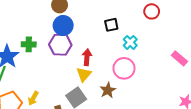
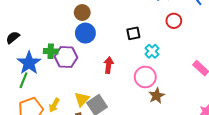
purple hexagon: (60, 45) -> (66, 57), moved
yellow triangle: (84, 74) -> (82, 99), moved
brown star: (108, 90) -> (157, 96), moved

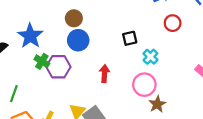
green cross: (51, 51) -> (42, 61), turned 32
blue star: (29, 63) -> (30, 36), moved

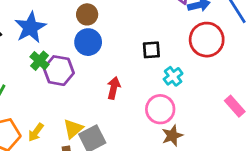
red circle: (173, 23) -> (207, 40), size x1.6

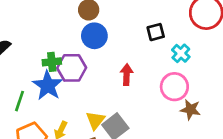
blue star: (30, 27) -> (48, 85), moved
green cross: (40, 61) -> (52, 62), turned -36
brown star: (172, 136) -> (190, 110), turned -30

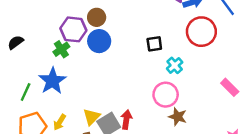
green cross: (52, 62) -> (61, 49), moved, turned -35
purple hexagon: (72, 68) -> (73, 29), moved
red arrow: (127, 75) -> (126, 120), moved

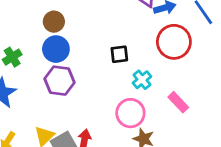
purple hexagon: (73, 29) -> (60, 81), moved
pink rectangle: (230, 87) -> (178, 102), moved

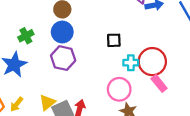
red circle: (174, 42) -> (152, 62), moved
cyan cross: (142, 80) -> (131, 63), turned 35

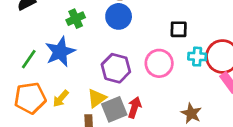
purple hexagon: (63, 58) -> (116, 68), moved
pink circle: (119, 89) -> (159, 63), moved

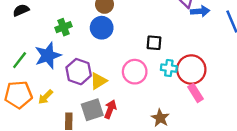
purple hexagon: (116, 68) -> (79, 72), moved
yellow triangle: (97, 98) -> (98, 81), moved

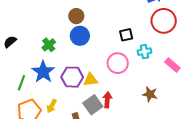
red circle: (191, 69) -> (164, 21), moved
yellow triangle: (98, 81) -> (91, 80), turned 42

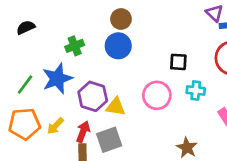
red arrow: (107, 100) -> (83, 132), moved

